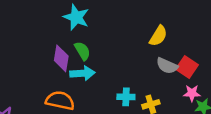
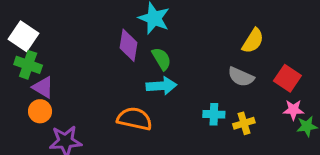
purple diamond: (61, 58) -> (128, 45), moved
gray semicircle: (167, 66) -> (241, 77), moved

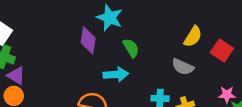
green semicircle: (161, 59) -> (131, 48), moved
red square: (287, 78) -> (222, 50), moved

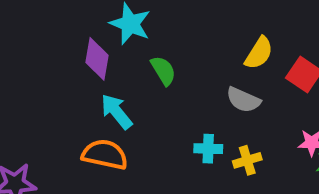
cyan arrow: (116, 74) -> (117, 112), moved, turned -125

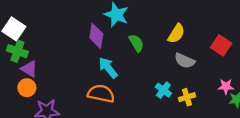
yellow semicircle: (259, 53) -> (176, 34), moved
cyan cross: (208, 149) -> (163, 90), turned 35

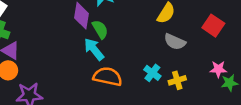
green semicircle: (136, 43) -> (100, 29), moved
orange semicircle: (101, 94) -> (108, 77), moved

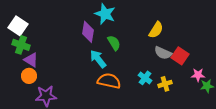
red square: (213, 26) -> (180, 56), moved
green semicircle: (100, 29) -> (114, 43), moved

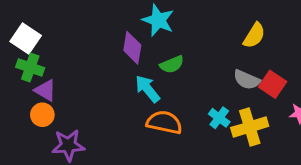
yellow semicircle: (156, 30) -> (254, 35), moved
green semicircle: (114, 43) -> (172, 64), turned 98
yellow cross: (165, 84) -> (250, 127), size x1.6

